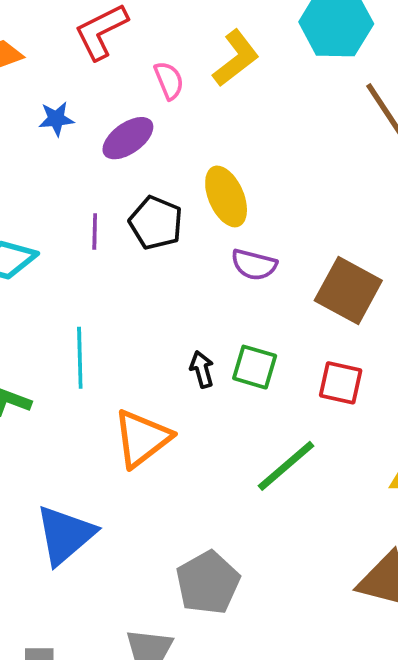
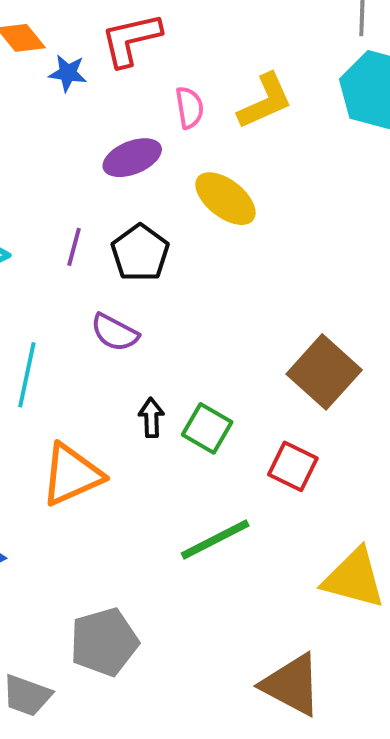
blue star: (56, 119) -> (68, 73), moved
yellow ellipse: (226, 196) -> (225, 199), moved, turned -42
purple semicircle: (254, 265) -> (115, 332), moved

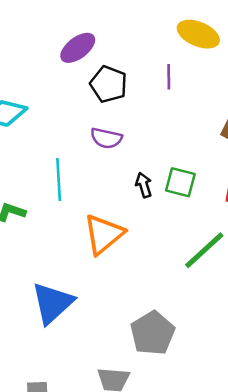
purple ellipse: (132, 158) -> (78, 48), moved
yellow ellipse: (225, 199) -> (198, 34), moved
purple line: (74, 247) -> (169, 77), moved

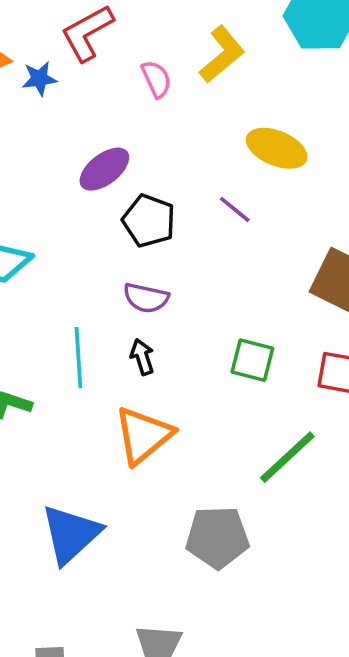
purple line: (169, 77) -> (235, 209), turned -50
black arrow: (144, 185) -> (142, 357), moved
gray pentagon: (153, 333) -> (217, 537), moved, turned 30

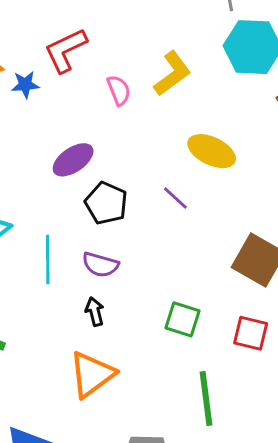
cyan line: (78, 358) -> (48, 260), moved
green line: (287, 457) -> (206, 398), turned -58

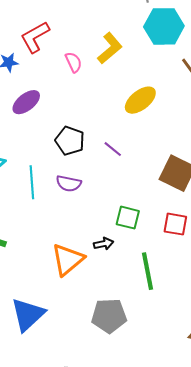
yellow ellipse: (212, 151) -> (140, 100), turned -60
purple ellipse: (73, 160) -> (26, 102), moved
purple line: (175, 198) -> (113, 149), moved
black arrow: (95, 312) -> (104, 244), moved, turned 96

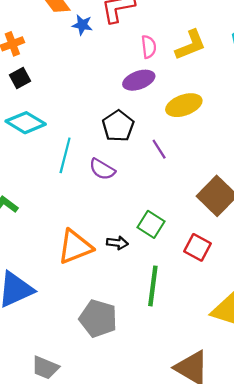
yellow ellipse: (140, 100) -> (184, 105), moved
purple ellipse: (26, 102) -> (139, 80), moved

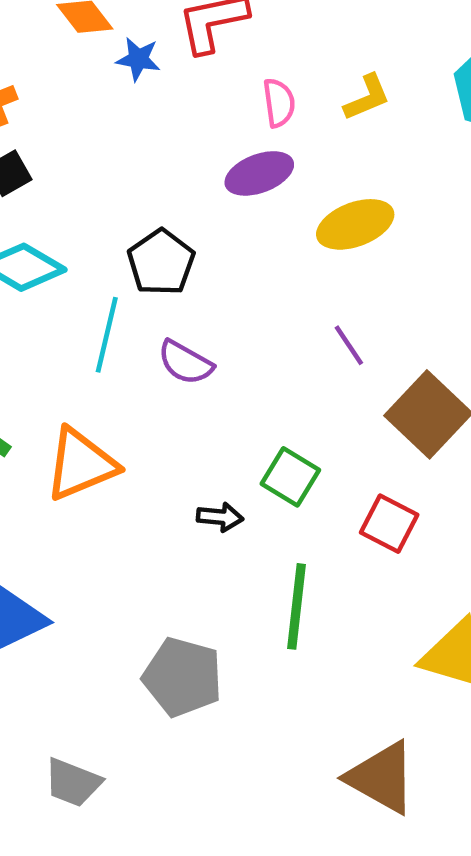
yellow L-shape: (191, 45) -> (367, 97), size x0.7
black pentagon: (118, 126) -> (161, 262), moved
purple line: (159, 149) -> (349, 345), moved
orange triangle: (75, 247) -> (81, 464), moved

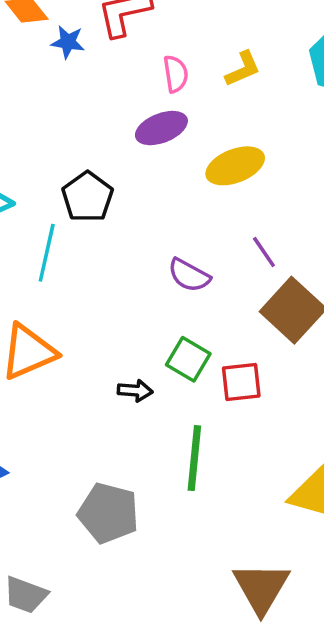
purple line: (349, 345) -> (264, 252), moved
purple semicircle: (185, 363) -> (189, 275), moved
red square: (389, 524) -> (241, 382), moved, turned -33
brown triangle: (382, 778) -> (261, 588), turned 32

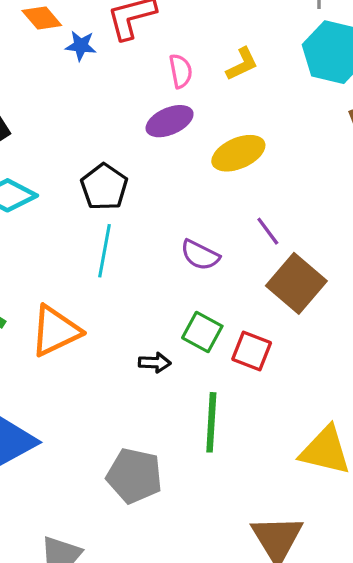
cyan line: (47, 253) -> (105, 251), moved
red square: (241, 382) -> (252, 351), turned 30

